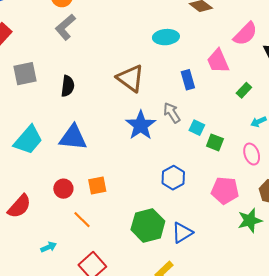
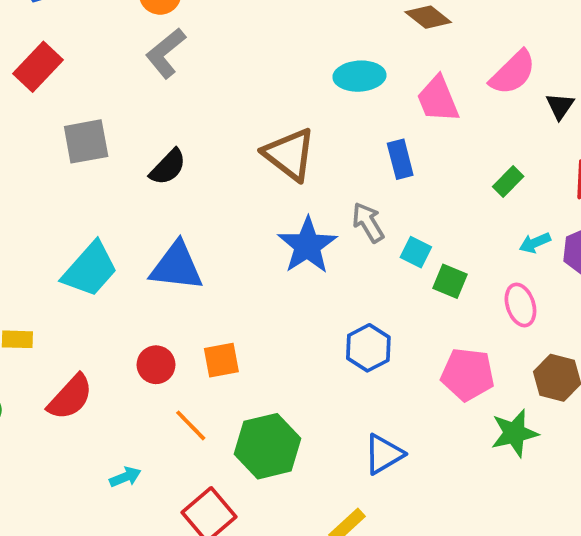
pink trapezoid: (218, 61) -> (438, 99), moved
black semicircle: (68, 86) -> (168, 167), turned 35
green hexagon: (148, 225) -> (268, 446), moved

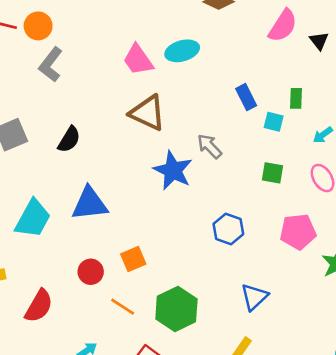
pink trapezoid: (438, 99) -> (138, 60), moved
blue rectangle: (400, 159) -> (246, 97), moved
green rectangle: (508, 181) -> (296, 98), turned -30
cyan square: (416, 252) -> (274, 122), moved

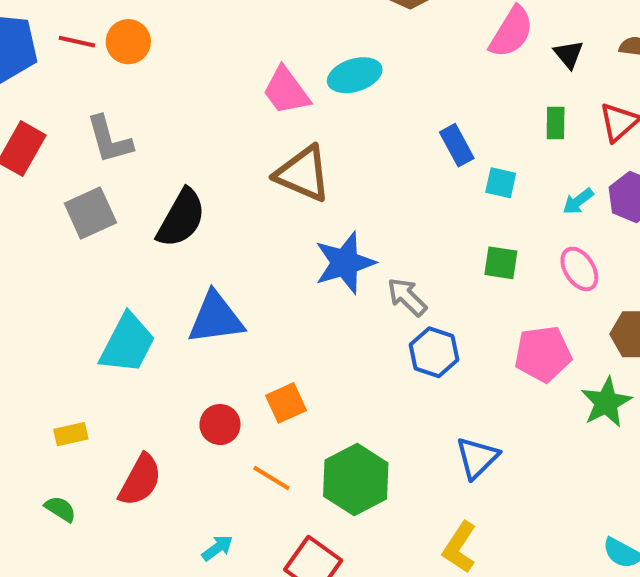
gray L-shape: (51, 65) -> (109, 140), moved, turned -52
green rectangle: (296, 98) -> (556, 123), moved
black semicircle: (69, 139) -> (181, 218), size x1.4
gray arrow: (210, 146) -> (407, 297), moved
blue star: (173, 170) -> (345, 263), turned 30

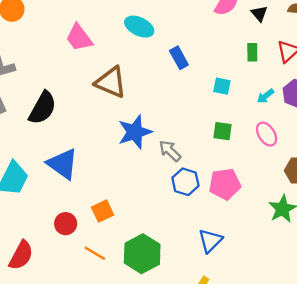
cyan ellipse: (355, 75) -> (139, 27), turned 44
pink trapezoid: (286, 91) -> (79, 38), moved
blue rectangle: (457, 145) -> (179, 58), moved
blue triangle: (216, 318) -> (63, 164), turned 44
pink pentagon: (543, 354) -> (225, 184), moved

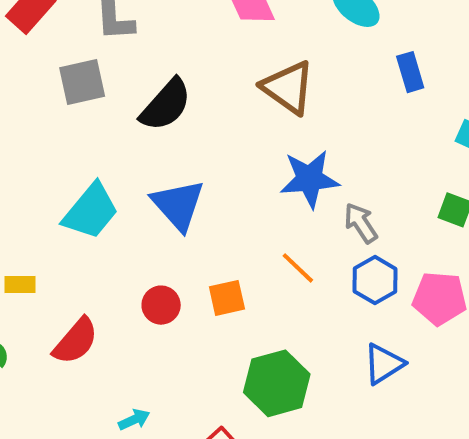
blue triangle: (210, 241) -> (384, 364), moved
orange line: (95, 253) -> (298, 268), moved

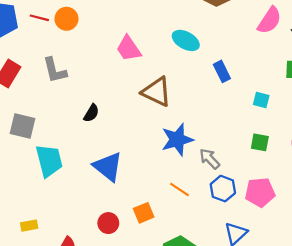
gray square: (82, 82) -> (23, 126), moved, turned 36
black semicircle: (166, 105) -> (91, 113), size x0.6
cyan trapezoid: (91, 211) -> (49, 161), moved, turned -44

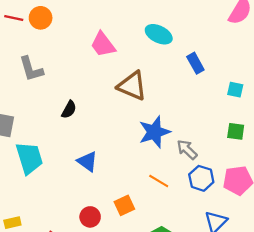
blue triangle: (108, 167) -> (87, 161), size x0.7

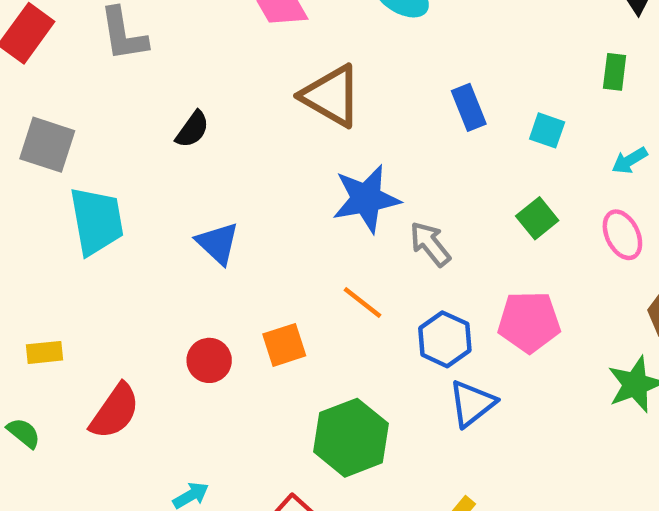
blue rectangle: (195, 63) -> (469, 107), moved
green square: (236, 131) -> (537, 218), turned 36
blue hexagon: (201, 178) -> (445, 339), moved

